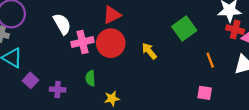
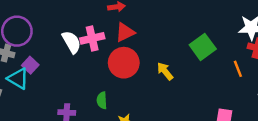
pink cross: (82, 42) -> (92, 38), moved
orange line: (210, 60) -> (238, 69), moved
purple square: (30, 80) -> (30, 65), moved

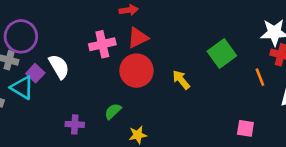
white semicircle: (72, 42) -> (59, 67), moved
green semicircle: (102, 100) -> (113, 111), turned 49

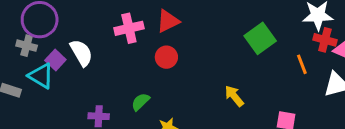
red circle: (136, 71) -> (166, 57), size x0.6
yellow arrow: (181, 80) -> (234, 96), moved

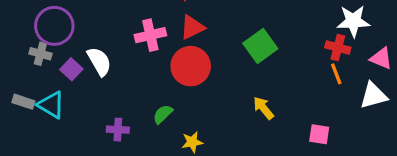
green square: (260, 38) -> (260, 46), moved
red cross: (325, 40) -> (338, 48), moved
red circle: (166, 57) -> (191, 66), size x1.6
cyan triangle: (41, 76) -> (51, 105), moved

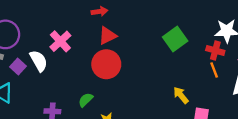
pink cross: (150, 35) -> (60, 41), moved, turned -30
green square: (260, 46) -> (175, 39), moved
yellow arrow: (263, 108) -> (181, 95), moved

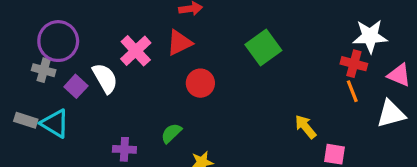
red triangle: (107, 36) -> (179, 43), moved
green square: (175, 39) -> (263, 48), moved
red circle: (106, 64) -> (200, 83), size x0.7

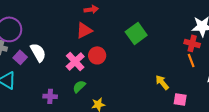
pink cross: (136, 51) -> (75, 61), moved

